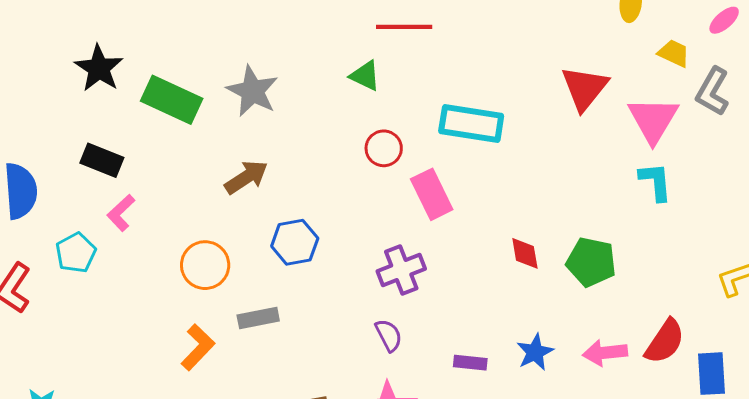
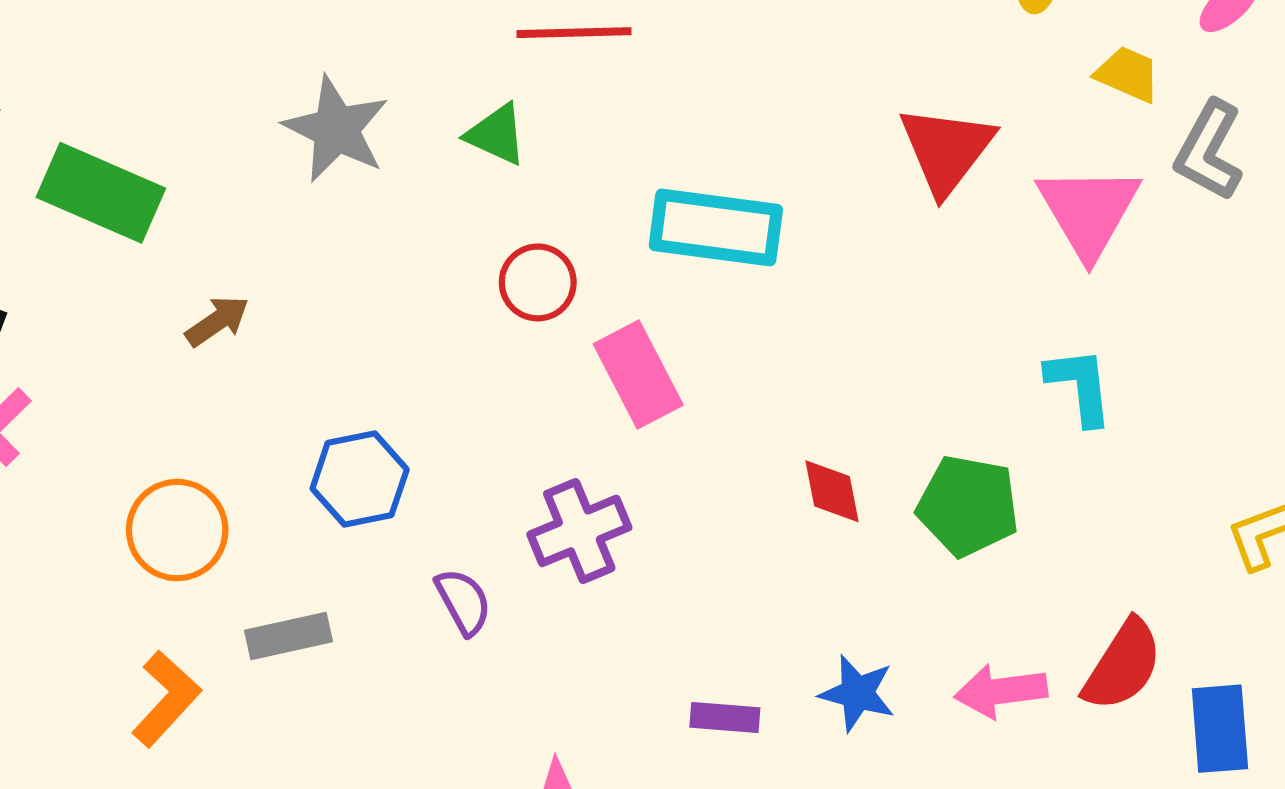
gray star: (252, 91) -> (336, 129), moved
brown arrow: (246, 177) -> (217, 321), moved, size x0.7
cyan L-shape: (655, 182) -> (1080, 386), moved
purple semicircle: (389, 335) -> (463, 602), moved
blue star: (535, 352) -> (857, 693), turned -30

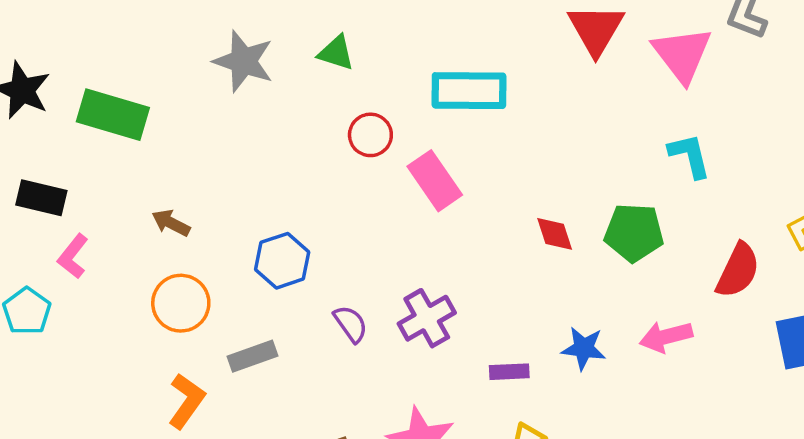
brown arrow: (217, 321) -> (171, 223), moved, turned -111
purple cross: (579, 531) -> (427, 318), moved
red semicircle: (1123, 665) -> (738, 270), moved

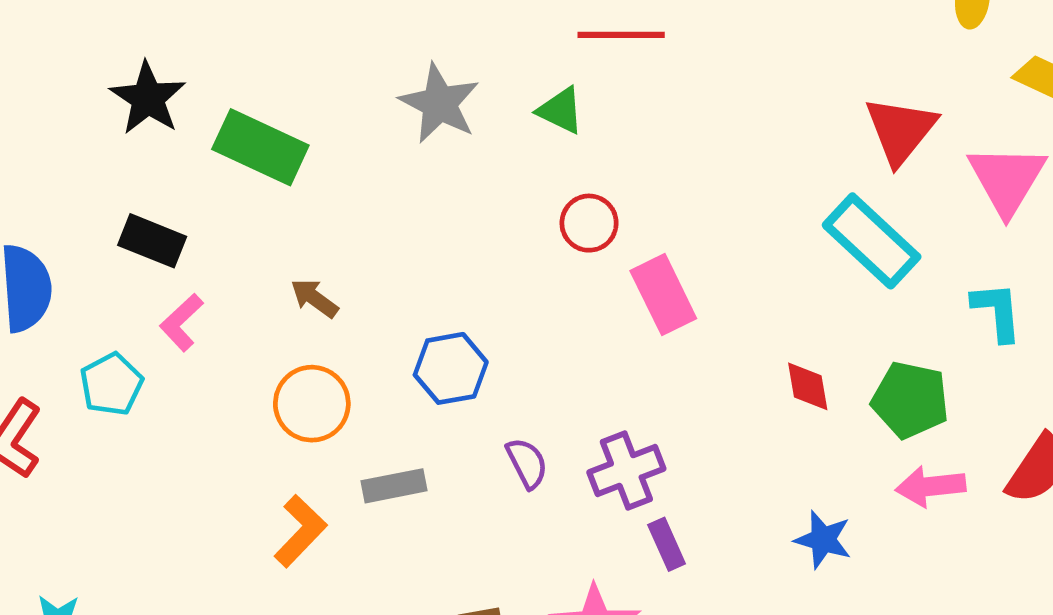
cyan rectangle: (469, 91) -> (872, 241), moved, turned 34
pink arrow: (666, 337) -> (931, 486), moved
purple rectangle: (509, 372) -> (667, 544), moved, turned 60

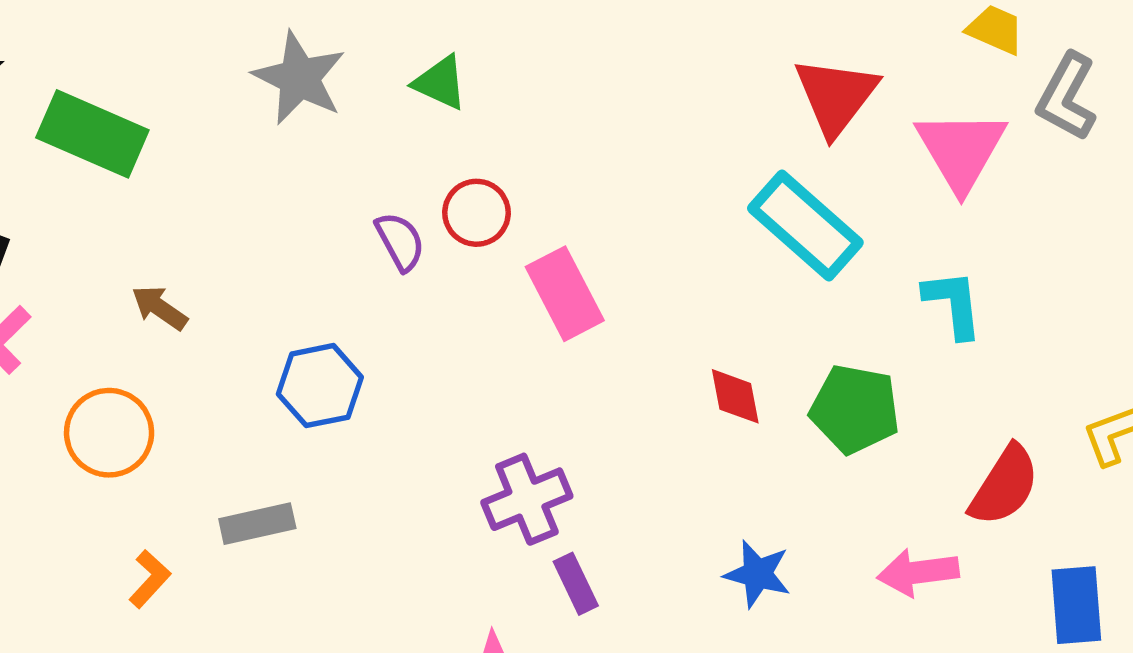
orange circle: (312, 404) -> (109, 433), moved
purple semicircle: (527, 463) -> (400, 241), moved
pink arrow: (931, 486) -> (918, 572), moved
orange L-shape: (300, 531) -> (150, 579), size x0.7

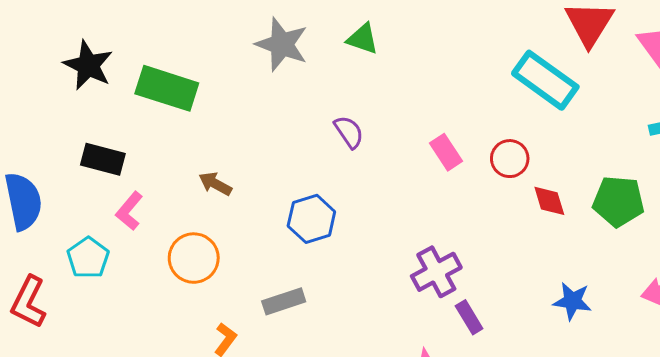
red circle: (477, 213) -> (510, 159), moved
cyan rectangle: (805, 225) -> (545, 80), moved
pink rectangle: (565, 294) -> (446, 152), size x0.7

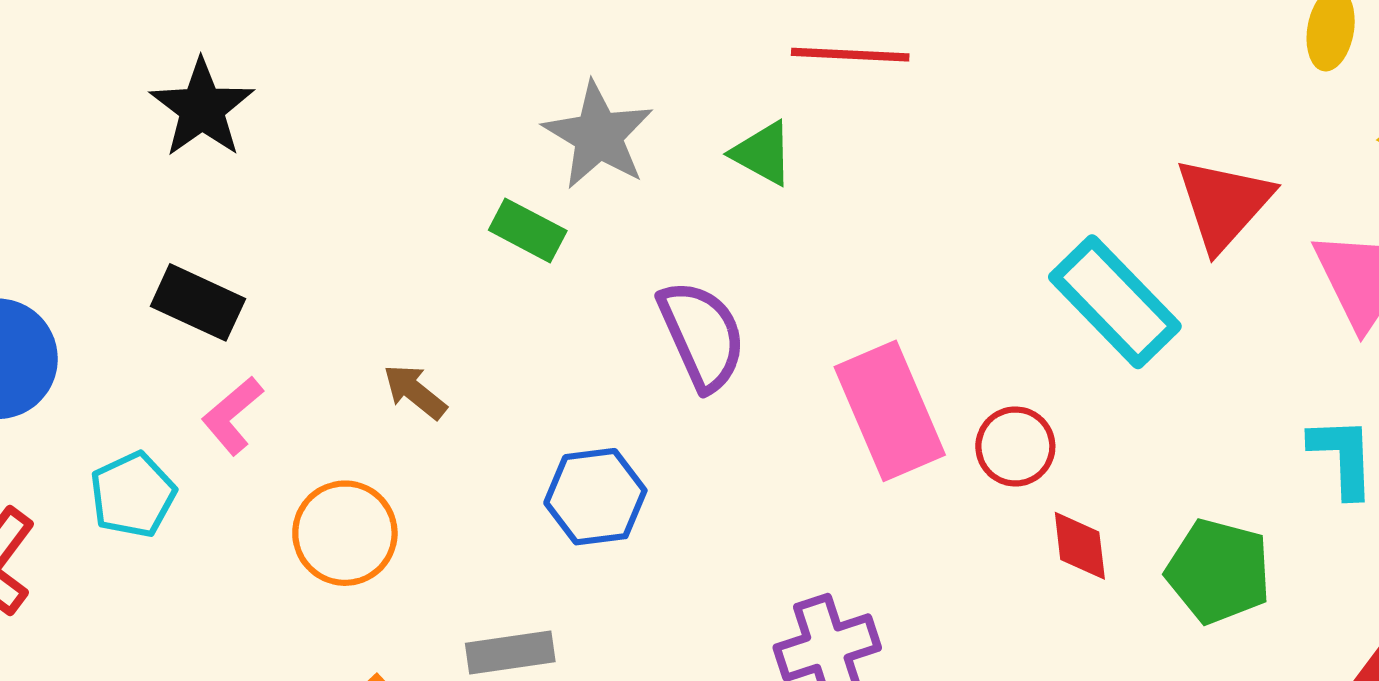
green rectangle: (167, 88) -> (528, 230), moved, size x0.6
purple semicircle: (349, 132) -> (702, 335), size x1.6
pink rectangle: (446, 152) -> (890, 411), size x1.8

